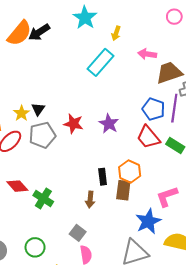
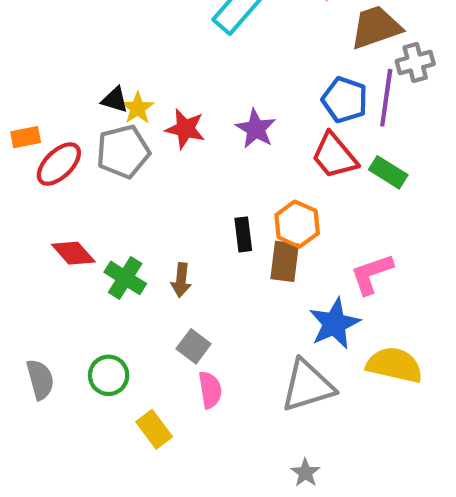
black triangle: (38, 109) -> (115, 100), turned -48
yellow star: (22, 113) -> (138, 108), moved
brown arrow: (90, 200) -> (181, 280), moved

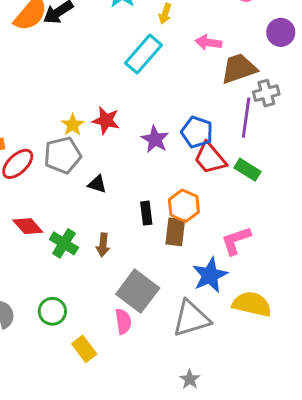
black triangle: (115, 100) -> (97, 184), moved
blue pentagon: (345, 100) -> (197, 132), moved
red star: (185, 129) -> (106, 121), moved
gray square: (194, 346) -> (138, 291), moved, size x1.8

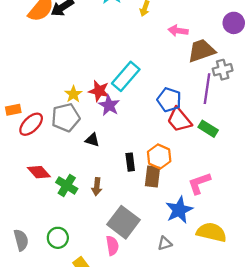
cyan rectangle: (143, 54) -> (126, 76), moved
purple star: (155, 139) -> (109, 105), moved
gray triangle: (191, 319) -> (165, 243), size x0.5

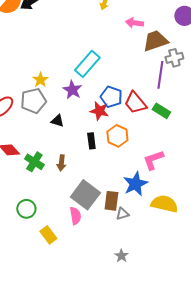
red star: (99, 91) -> (99, 111), moved
blue pentagon: (169, 100) -> (111, 97), moved
brown rectangle: (152, 177) -> (111, 201), moved

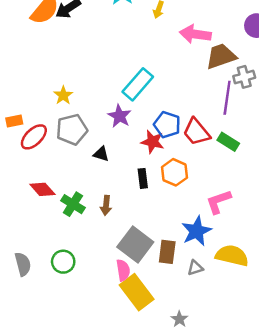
pink arrow: (134, 23) -> (195, 34), size x1.4
yellow star: (40, 80) -> (63, 95), moved
gray triangle: (122, 214) -> (195, 268), moved
yellow rectangle: (48, 235) -> (137, 292), moved, size x1.6

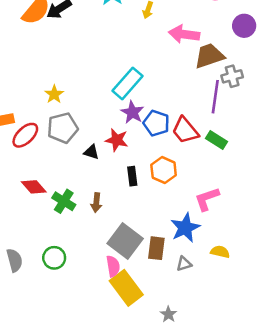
purple star: (119, 116) -> (132, 112), moved
red star: (152, 142) -> (117, 140), moved
yellow semicircle: (232, 256) -> (220, 252), size x0.6

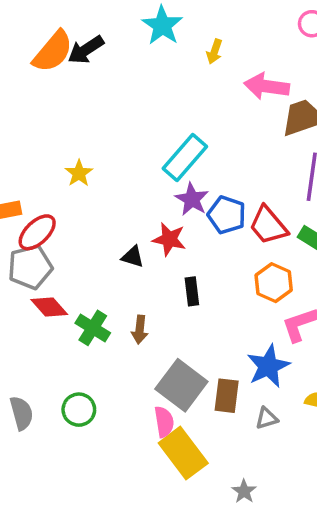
gray pentagon: (63, 128) -> (30, 267), moved
orange hexagon: (164, 170) -> (274, 283), moved

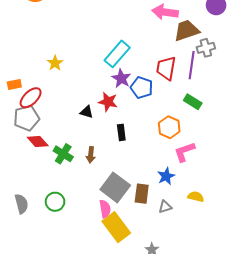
red trapezoid: (268, 225) -> (166, 68), moved, turned 50
blue star: (268, 366) -> (166, 176), size x0.7

